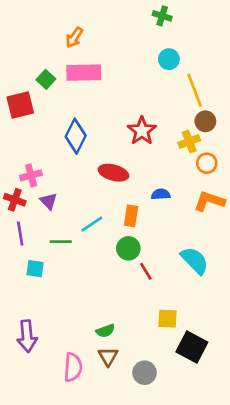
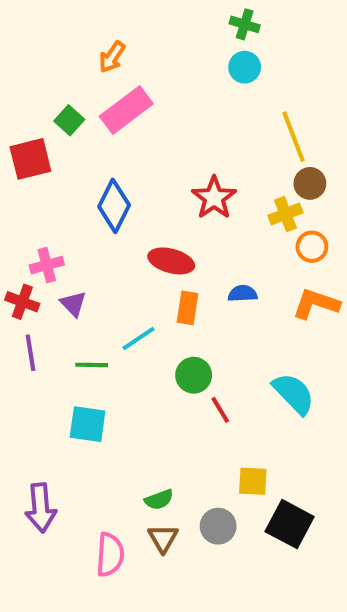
cyan circle: (169, 59) -> (245, 67), moved
pink rectangle: (84, 73) -> (126, 110), turned -36
orange rectangle: (131, 216) -> (188, 308), moved
cyan square: (35, 269) -> (88, 424), moved, size x1.4
gray circle: (145, 373) -> (218, 526), moved

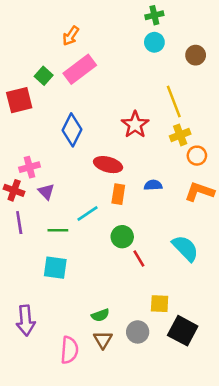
green cross: (245, 24) -> (154, 15), turned -30
yellow line: (294, 137) -> (174, 101), moved
brown circle: (310, 183) -> (196, 55), moved

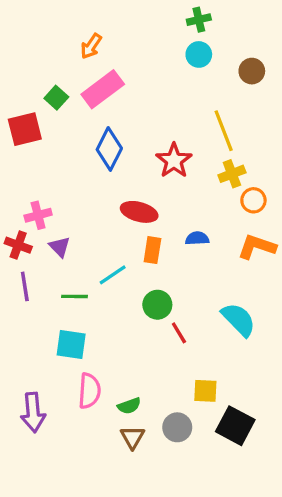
blue diamond: (72, 130) -> (109, 149), moved
pink semicircle: (69, 350) -> (89, 391), moved

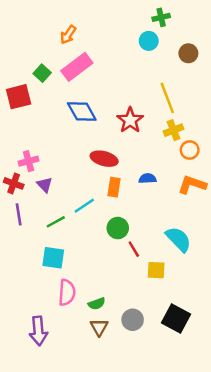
green cross: (199, 20) -> (161, 17), moved
blue diamond: (109, 149) -> (82, 112), turned -56
green line: (75, 296) -> (56, 222), turned -30
yellow square: (205, 391) -> (156, 270), moved
purple arrow: (33, 412) -> (38, 331), moved

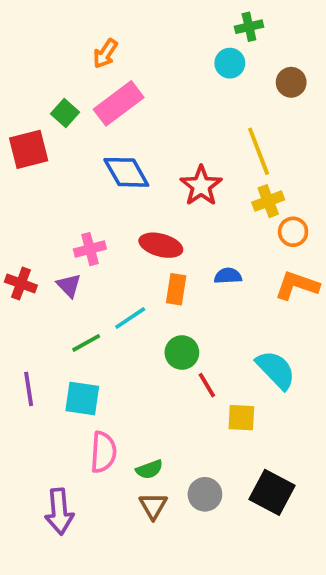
pink cross: (29, 161) -> (90, 249), moved
purple line: (19, 214) -> (29, 389), moved

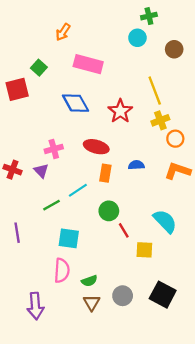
pink rectangle: (119, 103) -> (88, 64), moved, turned 52
cyan square: (82, 398) -> (69, 238), moved

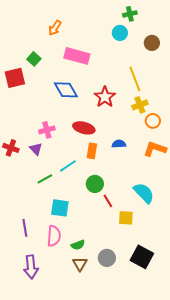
purple line: (17, 233) -> (25, 228), moved

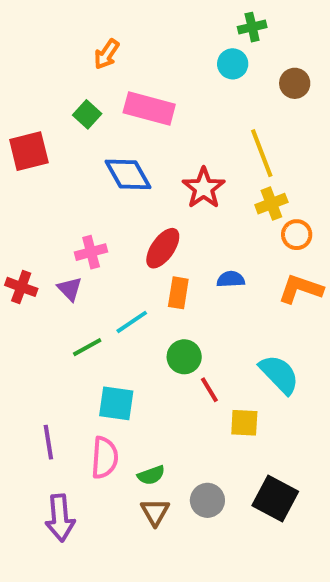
green square: (34, 59) -> (87, 114), moved
red ellipse: (84, 128) -> (163, 248), turned -70

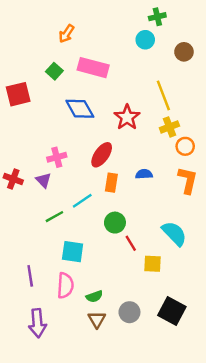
orange L-shape: (301, 289) -> (188, 180), turned 84

